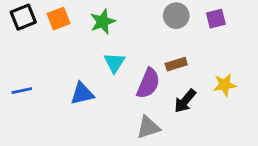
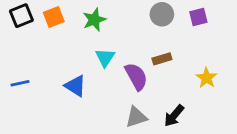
purple semicircle: (148, 83) -> (136, 76), turned -52
yellow star: (225, 85) -> (206, 78), turned -30
blue triangle: (82, 94) -> (75, 86), turned 45
black arrow: (185, 101) -> (174, 116), moved

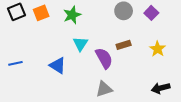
purple square: (198, 17) -> (151, 13), turned -32
yellow star: (206, 78) -> (158, 49), moved
black arrow: (174, 116) -> (161, 88), moved, turned 36

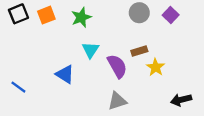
yellow star: (158, 49) -> (156, 67), moved
blue line: (15, 63) -> (18, 87), moved, turned 48

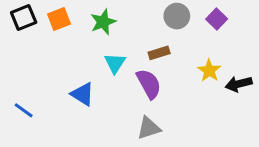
brown rectangle: (139, 51) -> (159, 53), moved
yellow star: (156, 67) -> (209, 71), moved
black arrow: (181, 100) -> (239, 84), moved

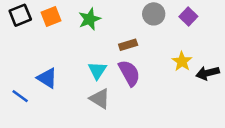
brown rectangle: (159, 53) -> (128, 45), moved
cyan triangle: (115, 63) -> (97, 70), moved
blue triangle: (82, 94) -> (47, 78), moved
gray triangle: (149, 128) -> (100, 99), moved, turned 50

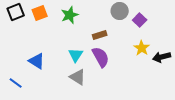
purple square: (188, 17) -> (140, 20), moved
blue line: (20, 96) -> (16, 83), moved

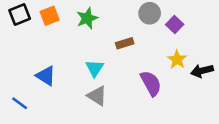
purple semicircle: (101, 57) -> (151, 83), moved

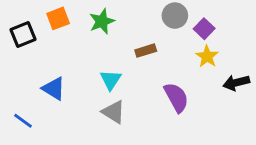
black square: (20, 14) -> (23, 35), moved
yellow star: (177, 60) -> (207, 56), moved

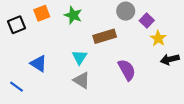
green star: (102, 21) -> (73, 15), turned -30
brown rectangle: (146, 51) -> (105, 36), size x1.5
yellow star: (207, 56) -> (158, 38), moved

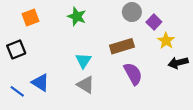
orange square: (42, 13) -> (30, 18), moved
black square: (17, 25) -> (16, 49), moved
brown rectangle: (105, 36) -> (122, 46), moved
blue triangle: (39, 64) -> (40, 83), moved

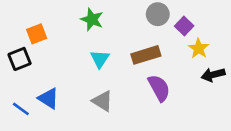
orange square: (30, 18) -> (37, 34), moved
cyan triangle: (83, 61) -> (100, 59), moved

